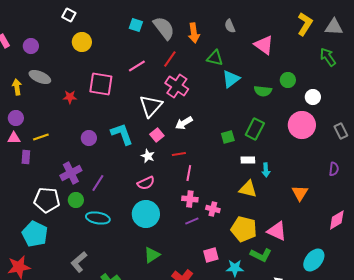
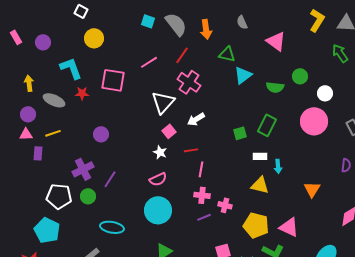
gray ellipse: (40, 77) -> (54, 100), moved
cyan L-shape: (122, 134) -> (71, 68), moved
cyan ellipse: (98, 218) -> (112, 227), moved

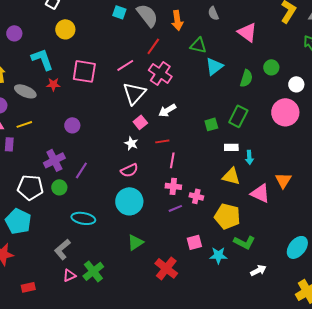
pink line: (149, 62) -> (125, 65), moved
green semicircle: (275, 87) -> (246, 78), turned -78
pink triangle: (289, 227) -> (260, 193), moved

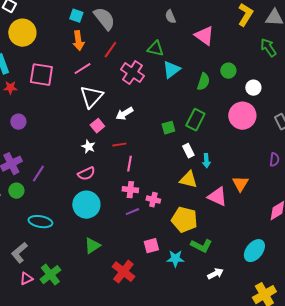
orange arrow: (177, 20) -> (78, 41), moved
yellow circle: (65, 29) -> (22, 33), size x1.4
pink cross: (160, 73) -> (132, 73), moved
purple circle: (72, 125) -> (18, 122), moved
white rectangle: (231, 147) -> (188, 151), turned 64

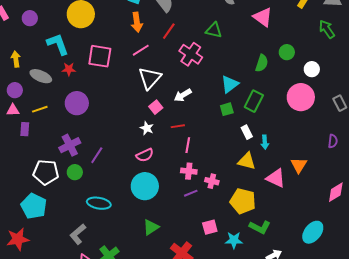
cyan triangle: (171, 70) -> (230, 84), moved
purple circle: (18, 122) -> (77, 103), size x1.5

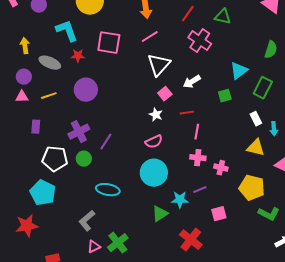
red line: (169, 31) -> (188, 14), moved
green square: (227, 109) -> (225, 96), moved
purple rectangle: (25, 129) -> (36, 127), moved
purple line: (191, 193) -> (200, 190), moved
cyan star: (234, 240) -> (180, 200), moved

